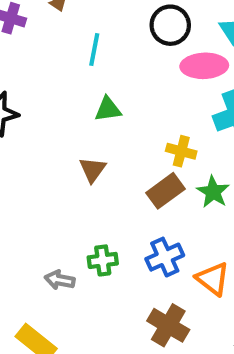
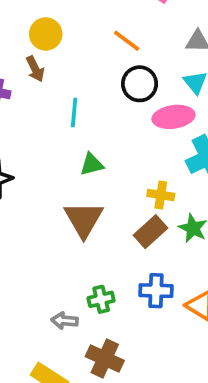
brown triangle: (93, 170) -> (84, 219), size x1.6
blue cross: (165, 257) -> (156, 291), turned 32
brown cross: (168, 325) -> (105, 359), moved

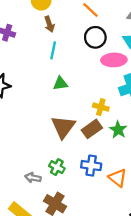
brown arrow: (35, 69) -> (49, 24), moved
brown triangle: (84, 219) -> (63, 127), moved
green cross: (101, 299) -> (57, 167), turned 35

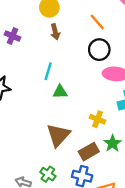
cyan line: (53, 50) -> (48, 71), moved
brown rectangle: (92, 129) -> (89, 152), moved

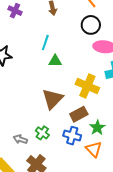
yellow cross: (98, 119) -> (87, 86), size x1.6
green star: (112, 143) -> (97, 128), moved

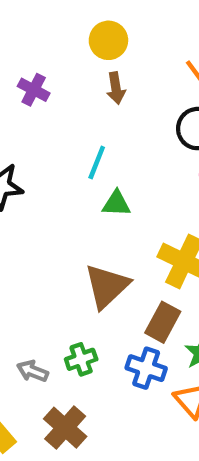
brown rectangle: (79, 114) -> (163, 322), turned -36
green cross: (42, 133) -> (81, 359), turned 32

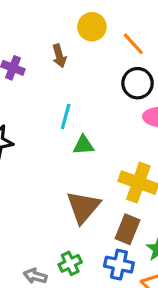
yellow circle: (108, 40) -> (92, 27), moved
brown arrow: (116, 88) -> (59, 56), moved

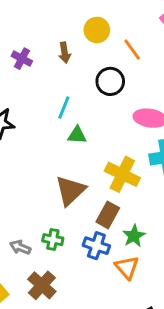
black circle: (138, 83) -> (110, 81), moved
green cross: (70, 263) -> (53, 240), turned 30

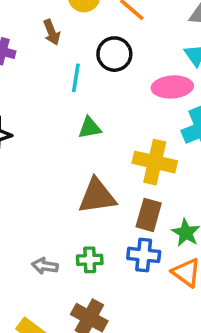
cyan line: (64, 108) -> (76, 78), moved
brown triangle: (70, 191) -> (97, 196), turned 48
gray arrow: (20, 247) -> (45, 266), moved

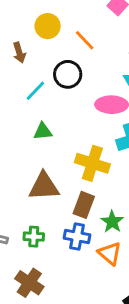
cyan line: (76, 78) -> (35, 91), turned 30

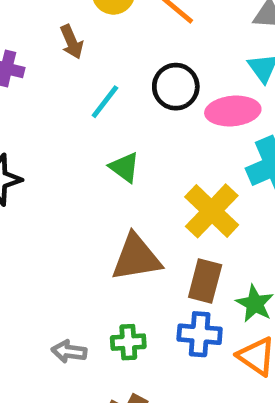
black circle: (68, 74) -> (176, 87), moved
green triangle: (43, 131) -> (124, 167), turned 48
yellow cross: (92, 163) -> (212, 211), turned 32

